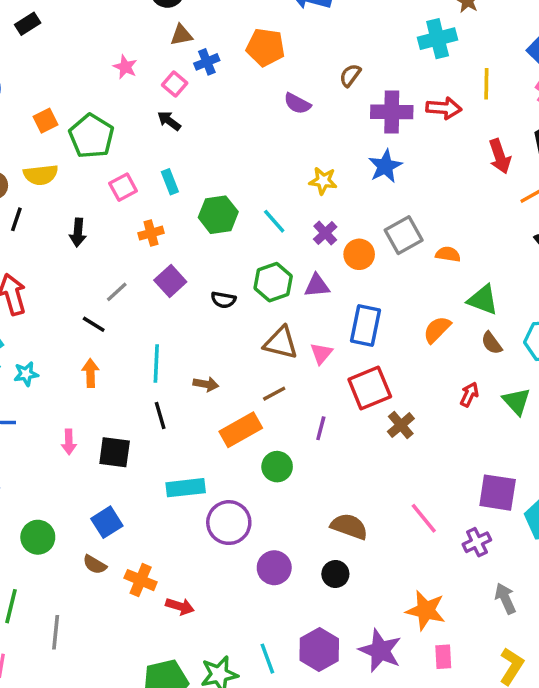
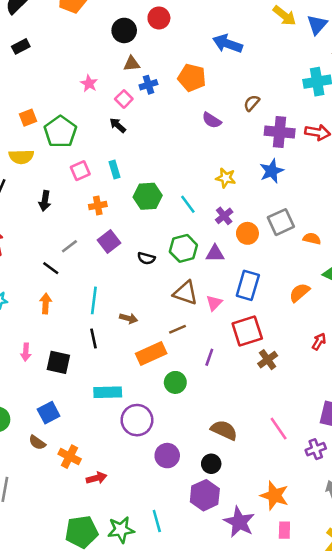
red arrow: (180, 606) -> (97, 478), turned -36
purple hexagon: (319, 650) -> (205, 495), moved

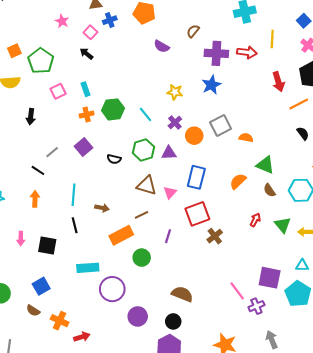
orange cross: (98, 206) -> (87, 115), moved
pink line: (279, 429) -> (237, 291), moved

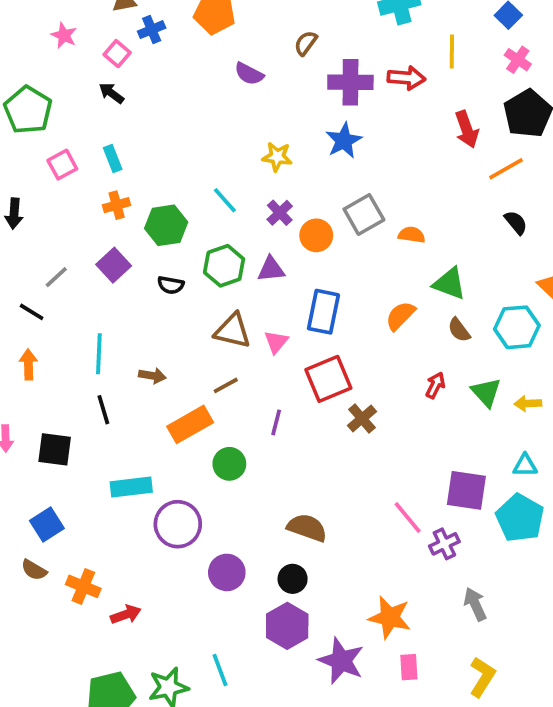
green hexagon: (113, 109) -> (166, 225), moved

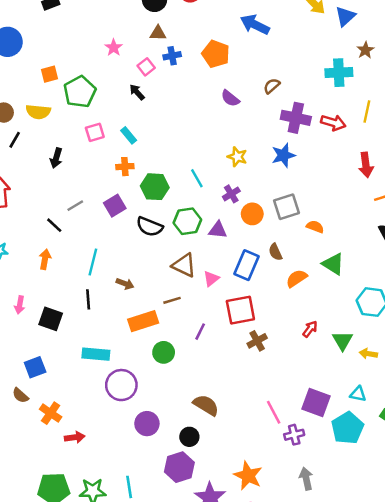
cyan rectangle: (113, 159) -> (129, 135), turned -30
black semicircle: (171, 285) -> (150, 227), size x1.5
brown semicircle: (459, 330) -> (275, 252), moved

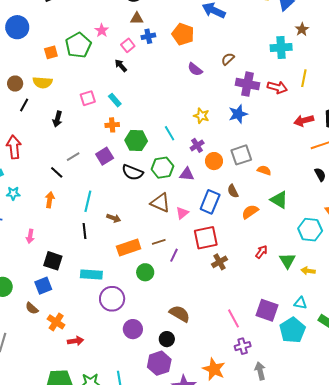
green pentagon: (80, 92) -> (78, 45), moved
red arrow: (366, 165) -> (304, 121), turned 84
brown line: (172, 300) -> (159, 242), moved
black square: (51, 319) -> (53, 261), moved
purple cross: (294, 435) -> (243, 346), moved

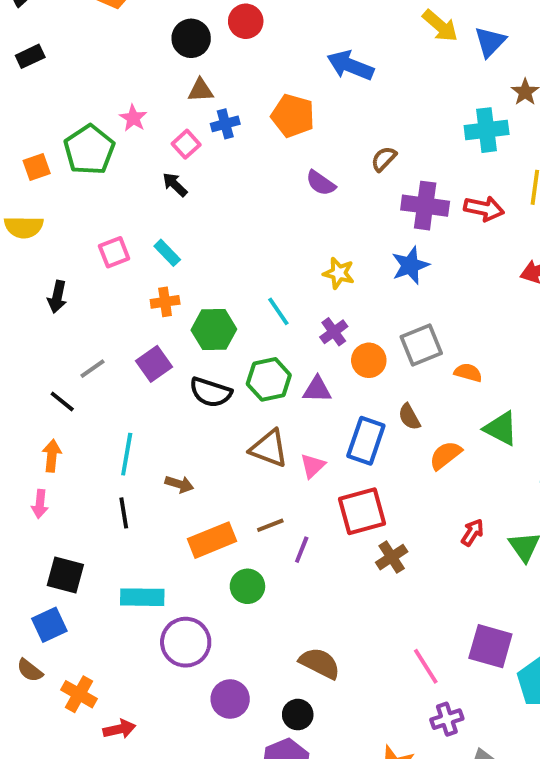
pink arrow: (30, 236) -> (40, 504), moved

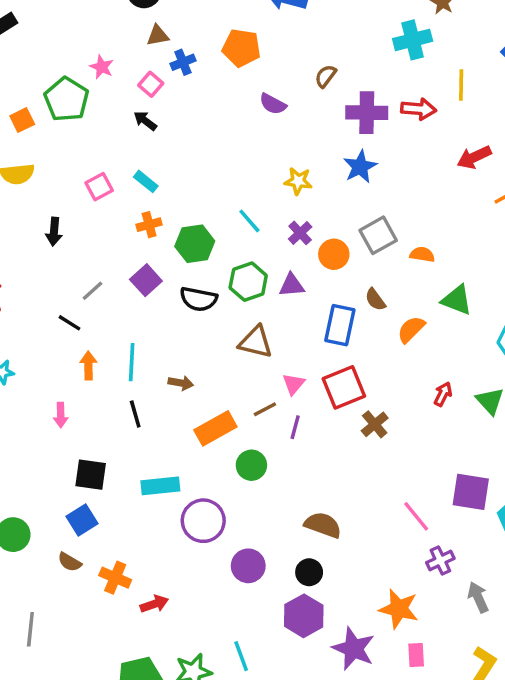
orange arrow: (52, 456) -> (88, 365), moved
pink triangle: (313, 466) -> (294, 384), moved

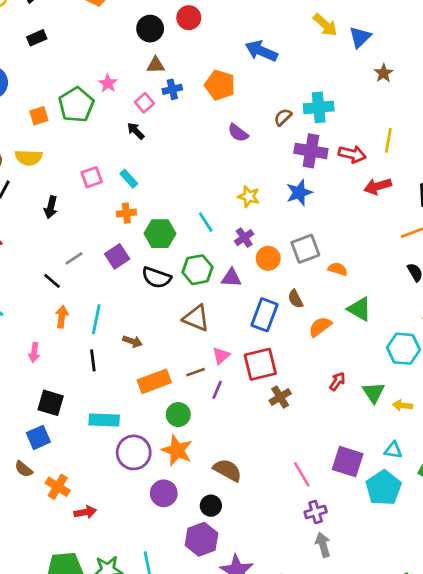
cyan cross: (413, 40) -> (319, 107), moved
red arrow: (474, 157) -> (378, 186), moved
gray arrow: (478, 597) -> (323, 545), moved
orange star: (399, 609) -> (177, 450), moved

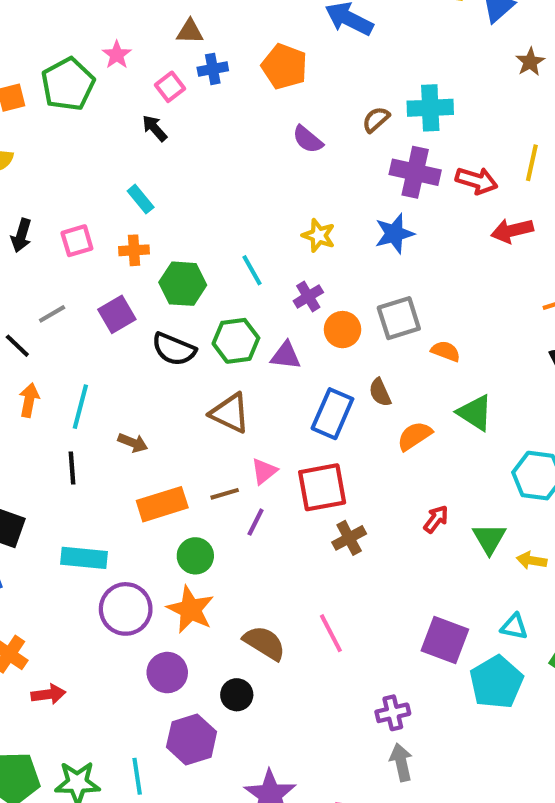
pink square: (92, 177) -> (77, 241), moved
pink line: (302, 474) -> (331, 633), moved
purple hexagon: (201, 539) -> (192, 739), moved

